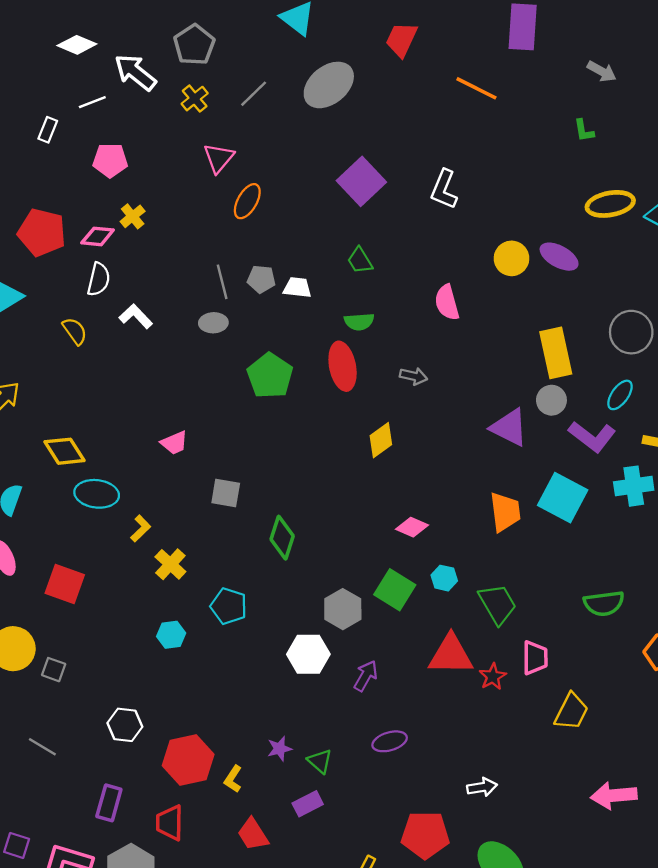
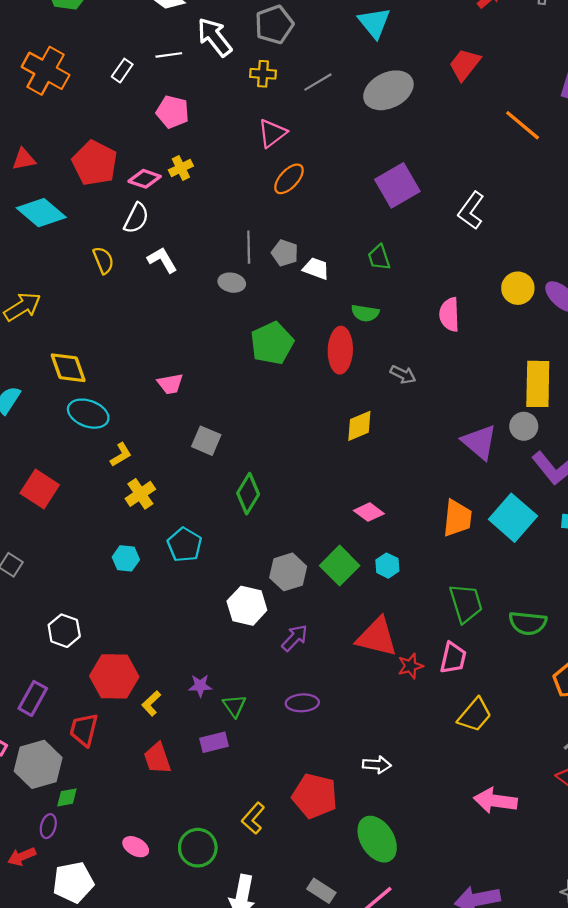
yellow cross: (195, 99) -> (263, 74), turned 30
green trapezoid: (498, 604) -> (466, 603), moved

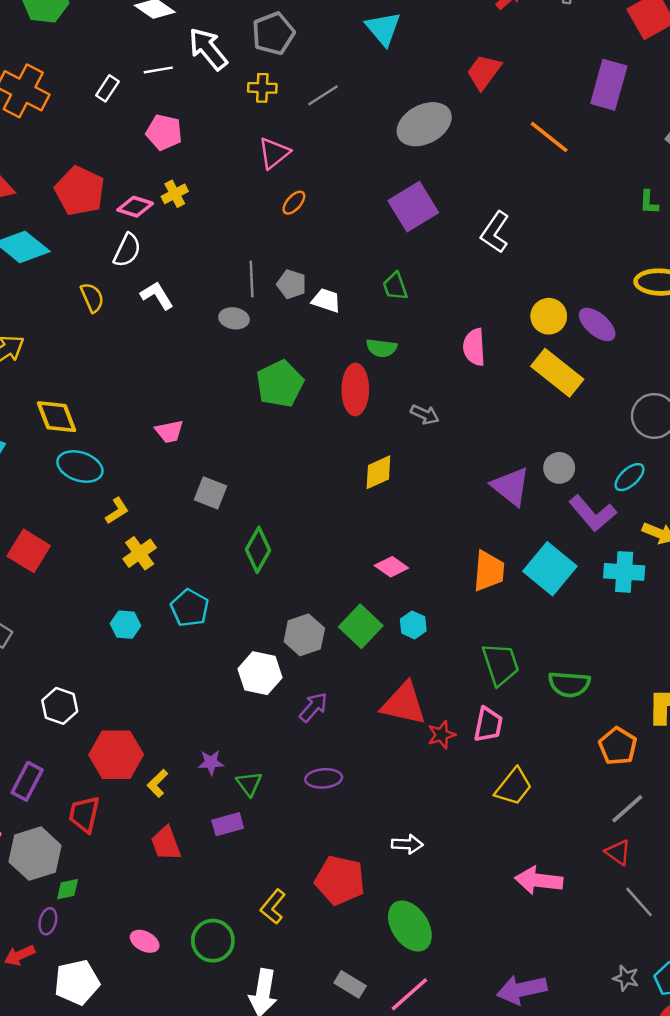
gray ellipse: (388, 90) -> (424, 124), moved
orange ellipse: (289, 179) -> (294, 203), size x0.7
yellow rectangle: (538, 384) -> (557, 373), moved, turned -51

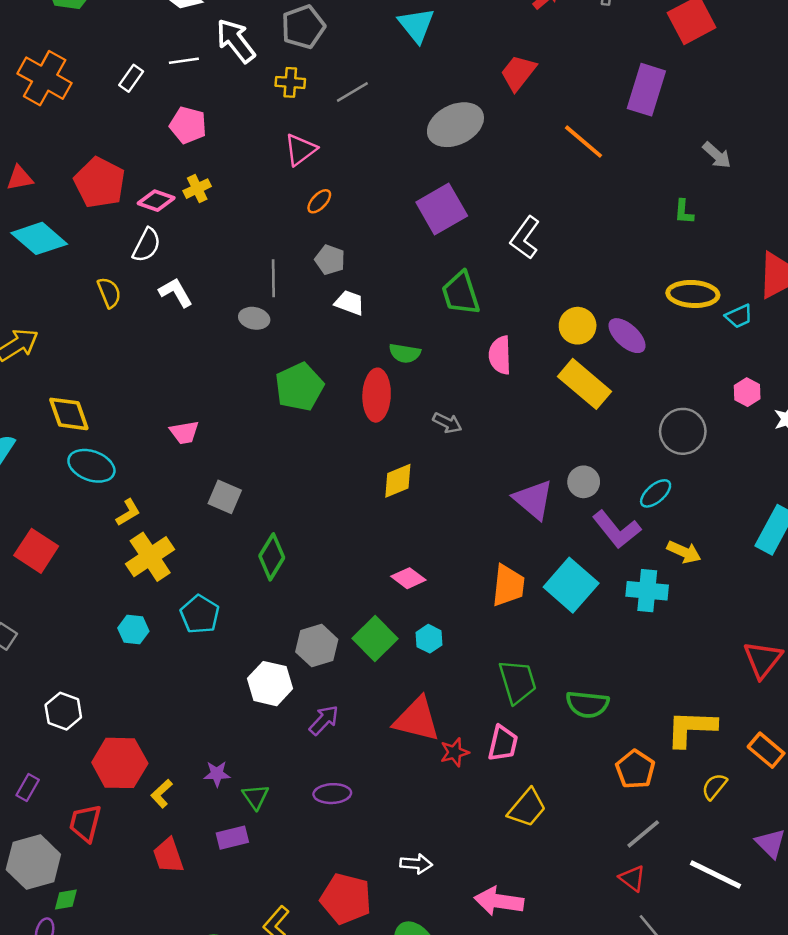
gray pentagon: (292, 284) -> (330, 260), moved
green trapezoid: (395, 286) -> (461, 293), moved, size x1.5
yellow cross: (140, 553) -> (150, 557), size x1.4
purple rectangle: (27, 781) -> (28, 788), size x0.7
pink arrow: (539, 880) -> (499, 901), moved

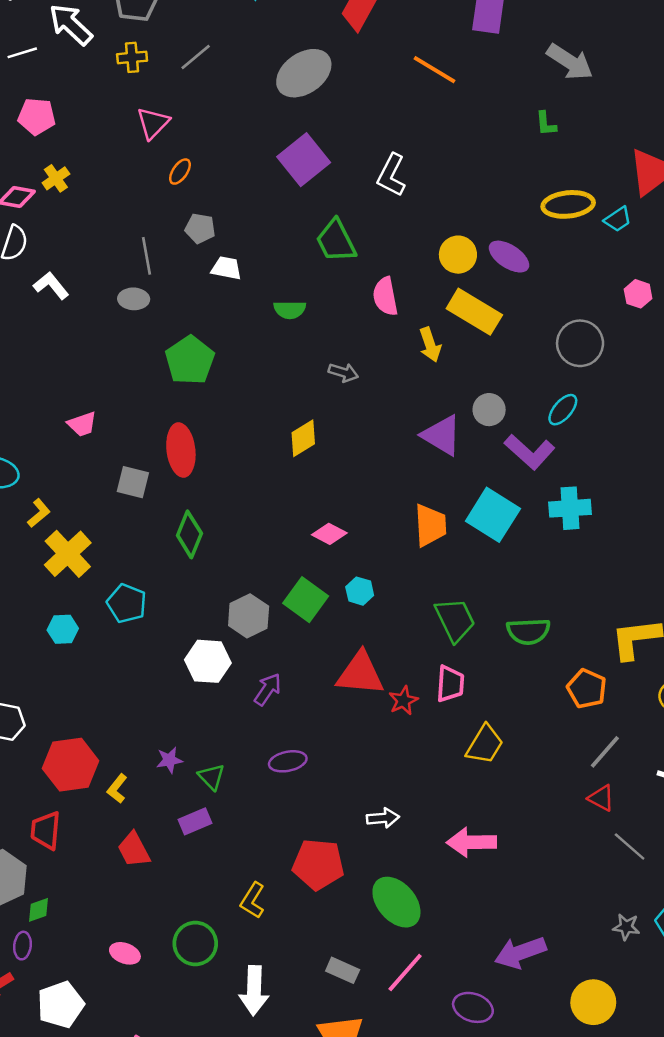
gray arrow: (717, 155) -> (570, 62), size x1.5
red ellipse: (377, 395) -> (181, 450), moved
yellow arrow: (684, 552) -> (430, 345), moved, turned 56

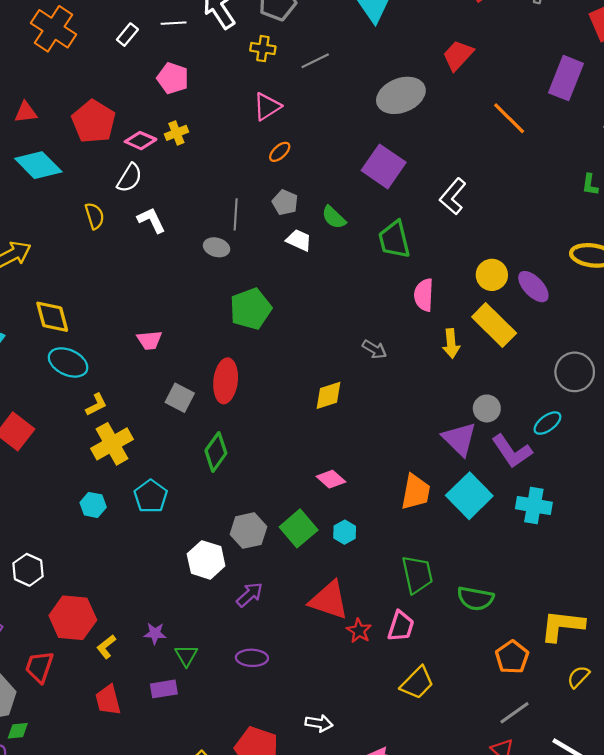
purple square: (304, 160) -> (384, 166), turned -30
green semicircle: (290, 310) -> (334, 217), moved, turned 30
purple triangle: (442, 435) -> (459, 439), moved
red star: (403, 701) -> (359, 631), turned -30

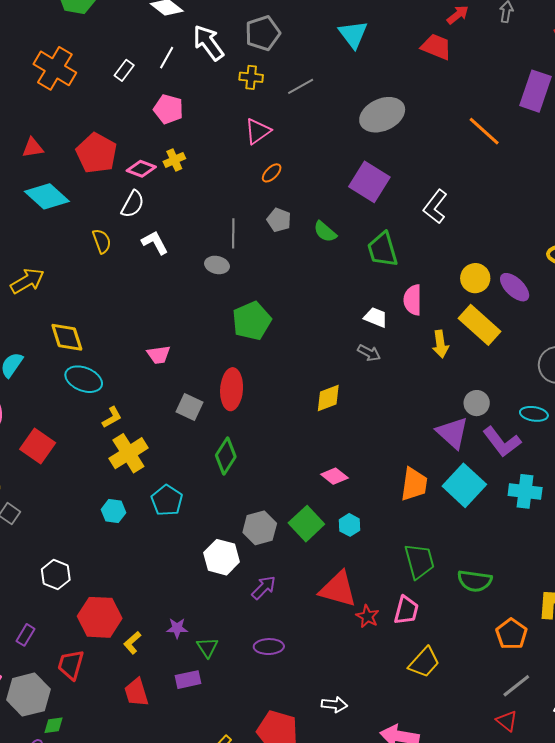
white line: (174, 23) -> (167, 58), turned -55
red trapezoid: (458, 55) -> (436, 47), moved, turned 72
white trapezoid: (299, 240) -> (376, 317), moved
cyan ellipse: (547, 423) -> (534, 414), turned 48

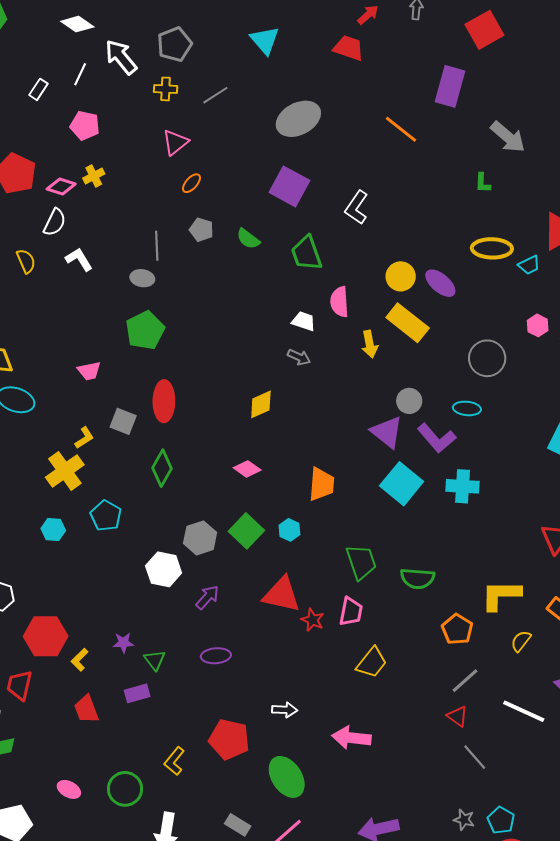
green pentagon: (252, 321) -> (145, 330), moved
yellow L-shape: (112, 417) -> (84, 438), moved
pink diamond: (334, 476) -> (247, 469), moved
orange trapezoid: (414, 484) -> (321, 484), moved

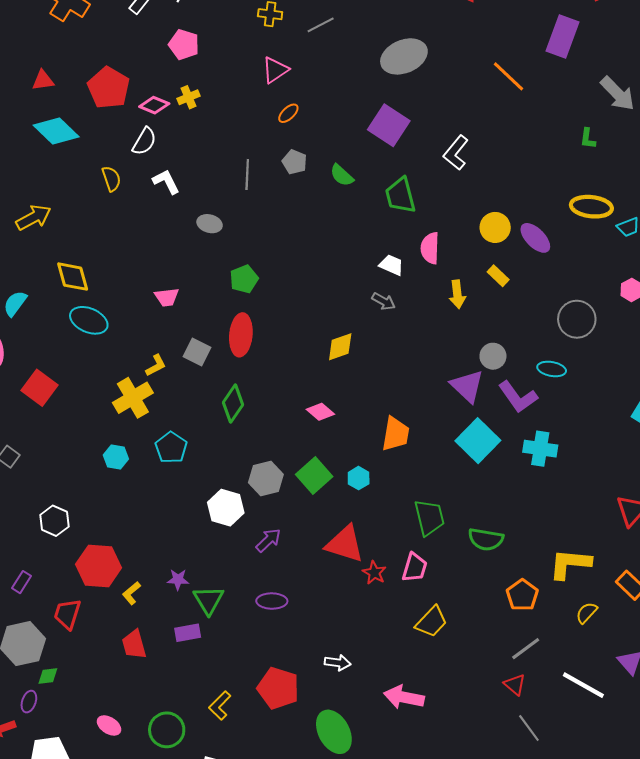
gray ellipse: (142, 278) -> (210, 224), moved
yellow rectangle: (408, 323) -> (498, 276), size x0.5
green pentagon: (145, 330) -> (244, 279), moved, size x0.7
green triangle: (155, 660) -> (209, 600), size x1.4

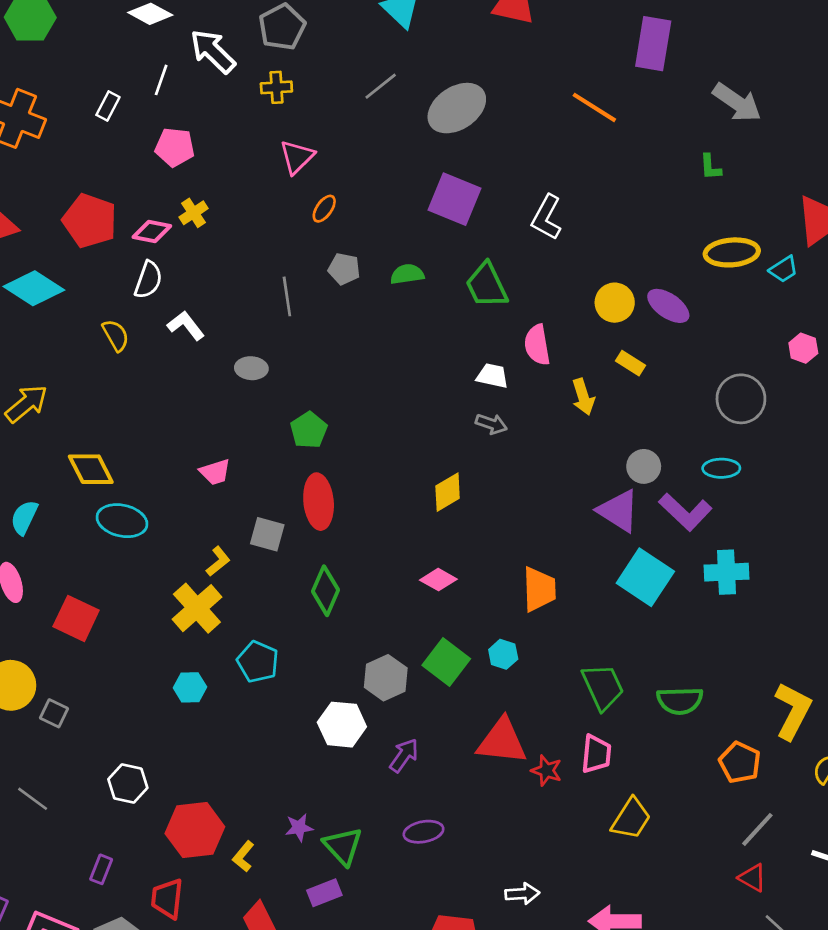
gray line: (321, 25) -> (381, 86), moved
green semicircle: (342, 175) -> (407, 274), turned 140
yellow L-shape: (570, 564) -> (793, 711), turned 123

